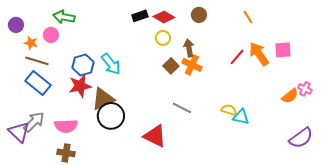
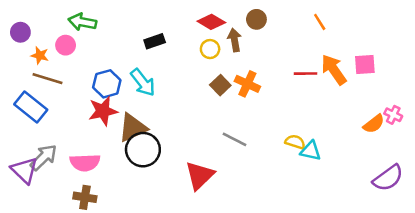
black rectangle: (140, 16) -> (155, 41), moved
brown arrow: (189, 48) -> (235, 40), moved
red line: (237, 57) -> (305, 74), turned 48
blue rectangle: (38, 83) -> (31, 107), moved
red triangle: (155, 136) -> (200, 175), turned 50

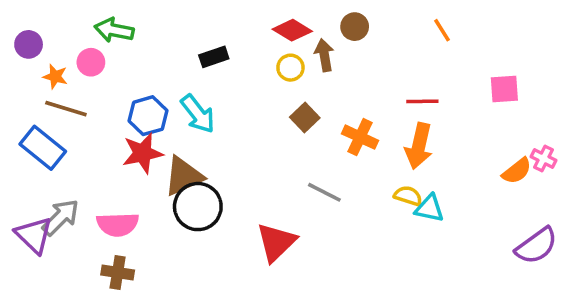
orange arrow: (334, 70) -> (419, 146), moved, turned -132
orange cross: (247, 84) -> (360, 137), moved

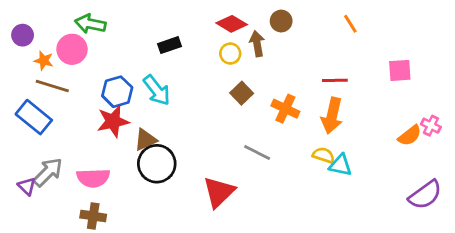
pink circle: (91, 62) -> (72, 49), size x1.4
brown triangle: (184, 176) -> (145, 140), size x0.7
purple triangle: (34, 235) -> (27, 186), size x0.6

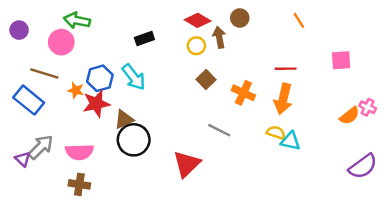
orange star: (44, 61) -> (76, 90), moved

